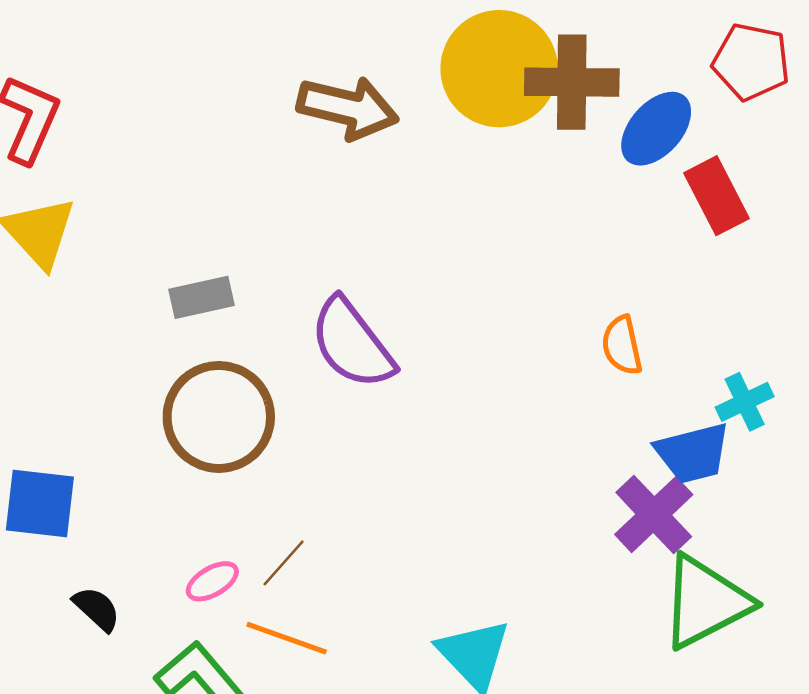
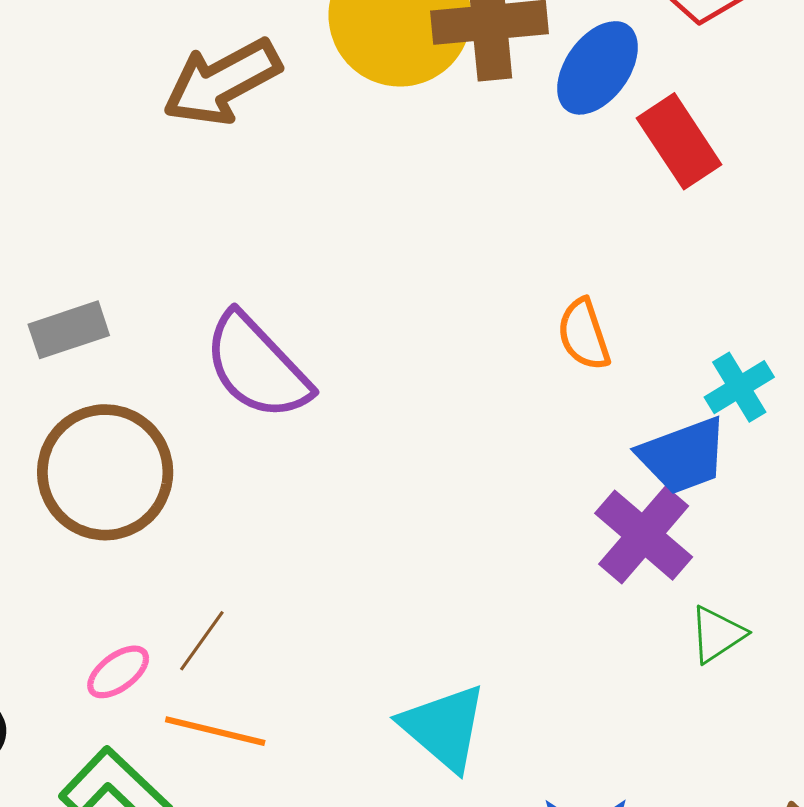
brown arrow: (348, 108) -> (222, 82), turned 144
green triangle: (705, 602) -> (717, 634), size x0.5

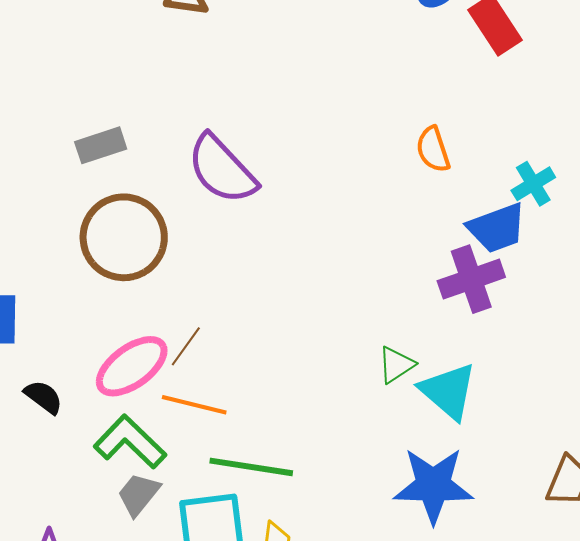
purple cross: (644, 535) -> (471, 279), turned 30
green triangle: (717, 634) -> (396, 365), moved
pink ellipse: (118, 672) -> (132, 366), size x1.8
cyan triangle: (444, 727) -> (448, 391), moved

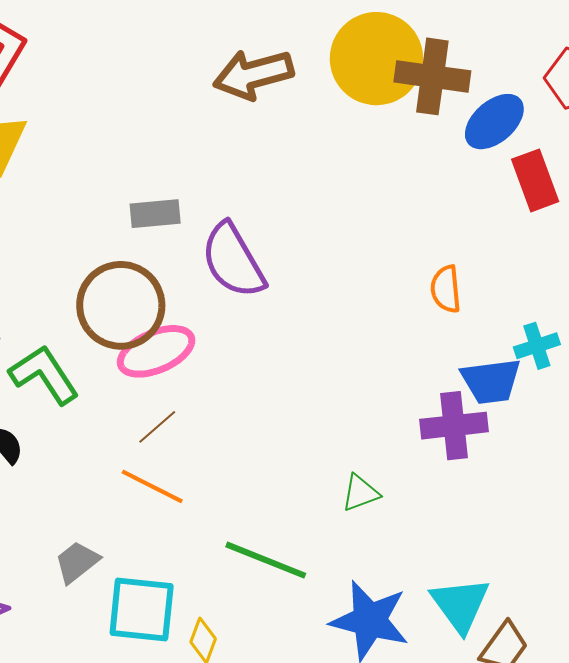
gray rectangle: (101, 145) -> (155, 214), moved
pink ellipse: (132, 366) -> (156, 351), moved
cyan triangle: (448, 391) -> (460, 605), moved
green L-shape: (130, 442) -> (44, 375), moved
green line: (251, 467) -> (266, 560), moved

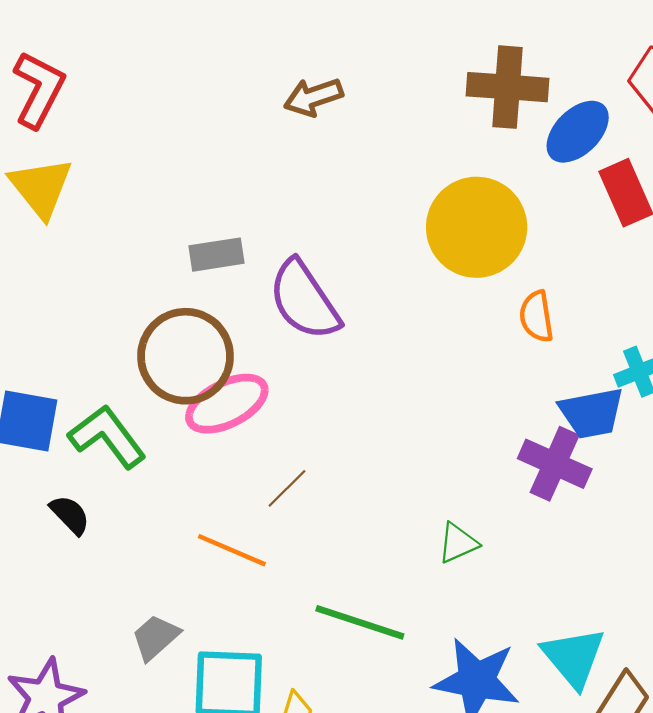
yellow circle: (376, 59) -> (477, 227), moved
brown arrow: (253, 74) -> (313, 97), size x0.7
purple cross: (454, 426) -> (555, 464), turned 34
brown line: (157, 427) -> (287, 488), moved

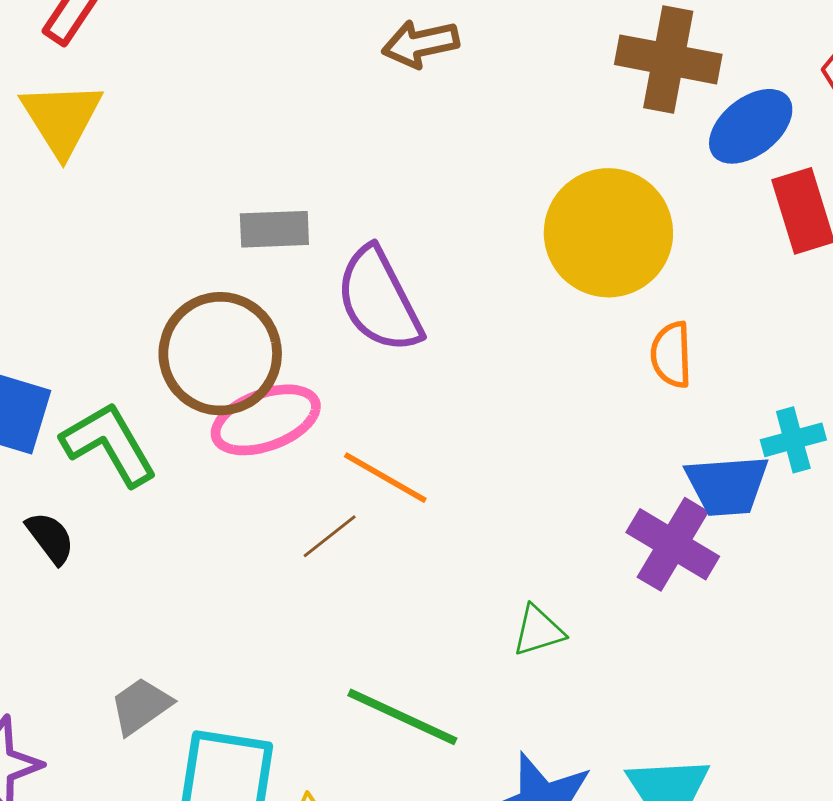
orange line: (232, 550) -> (385, 478), moved

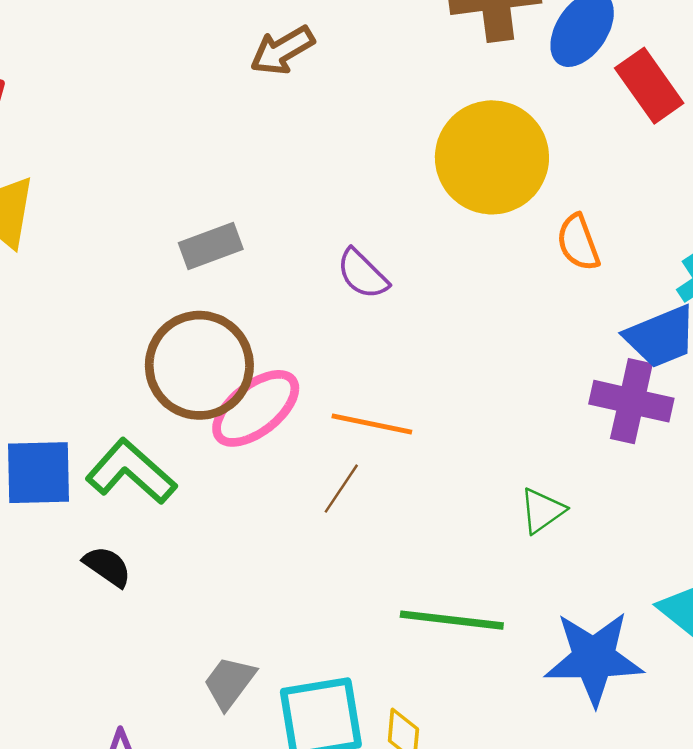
purple semicircle: (379, 300) -> (363, 274), moved, size x0.6

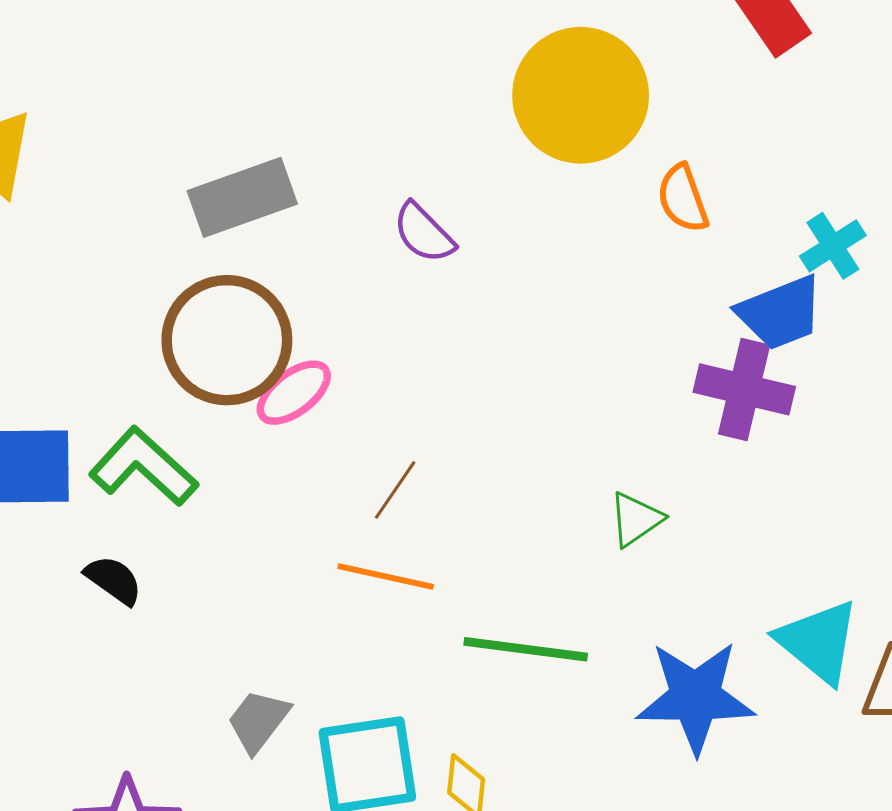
gray rectangle: (211, 246) -> (242, 197), size x1.4
pink ellipse: (256, 408) -> (294, 393), size x0.7
orange line: (372, 424) -> (386, 577), moved

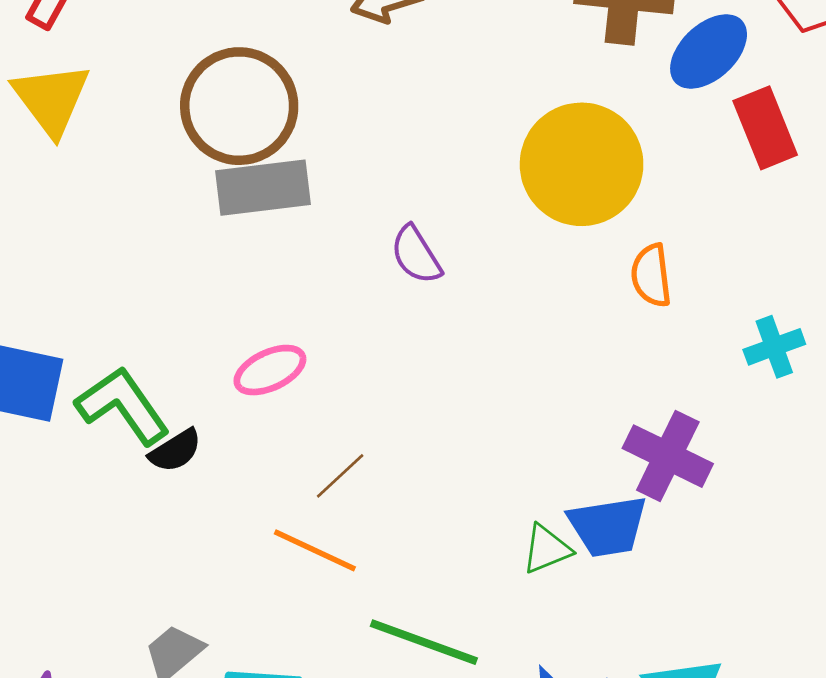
blue trapezoid: (780, 313) -> (608, 526), moved
brown circle: (227, 340) -> (239, 106), moved
black semicircle: (114, 580) -> (175, 451), moved, turned 100

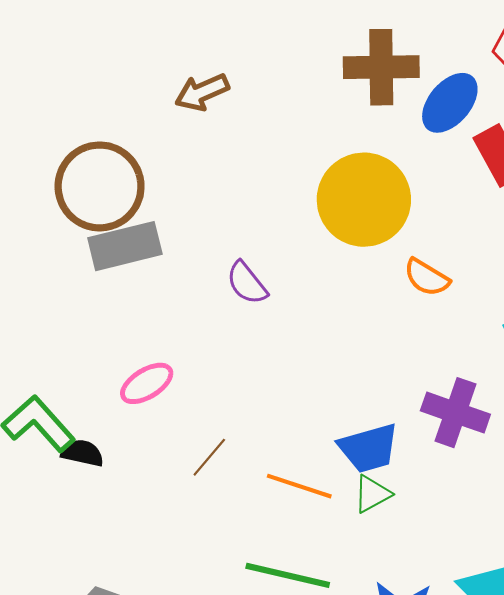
orange semicircle: (651, 275) -> (427, 277), turned -45
black semicircle: (175, 451) -> (82, 453), turned -129
blue trapezoid: (608, 526) -> (369, 448), moved
orange line: (315, 550) -> (299, 486), moved

